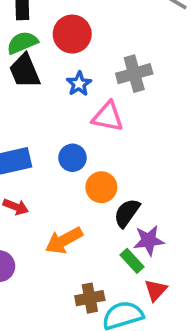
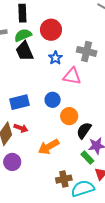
gray cross: (134, 74) -> (87, 51), turned 30

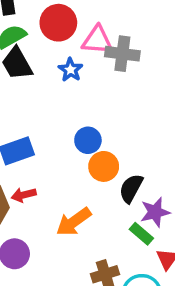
pink triangle: (72, 76) -> (97, 40), moved
blue circle: (53, 100) -> (88, 140), moved
red arrow: (21, 128) -> (24, 195), turned 152

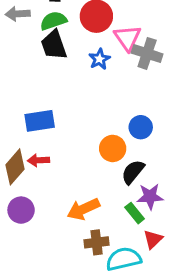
pink triangle: (97, 40) -> (127, 38), turned 40
blue circle: (88, 140) -> (141, 127), moved
orange arrow: (74, 222) -> (83, 209), moved

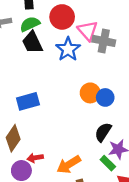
blue star: (99, 59) -> (68, 49), size x1.5
orange circle: (113, 148) -> (90, 93), moved
red arrow: (38, 160) -> (35, 158), moved

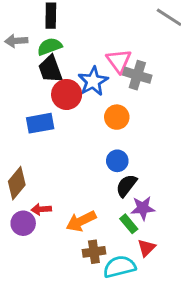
red circle: (62, 17) -> (67, 94), moved
orange circle: (90, 93) -> (117, 117), moved
blue circle: (105, 97) -> (117, 161), moved
blue rectangle: (28, 101) -> (40, 123), moved

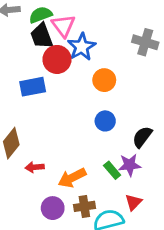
pink triangle: (119, 61) -> (63, 26), moved
gray cross: (137, 75) -> (145, 42), moved
black semicircle: (126, 186) -> (142, 137), moved
purple circle: (23, 223) -> (53, 208), moved
green rectangle: (129, 224) -> (112, 170), moved

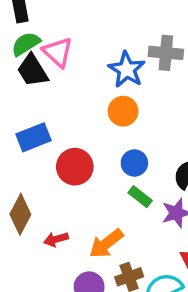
blue star: (82, 47) -> (127, 70), moved
red circle: (57, 59) -> (75, 167), moved
green rectangle: (112, 170) -> (140, 197), moved

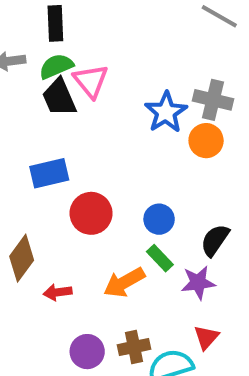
orange circle: (123, 111) -> (206, 141), moved
orange arrow: (106, 244) -> (124, 282), moved

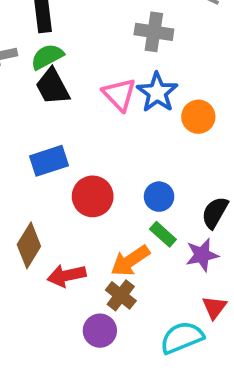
pink triangle: (91, 81) -> (119, 94), moved
gray cross: (213, 100) -> (154, 32), moved
red arrow: (58, 292) -> (67, 276), size x1.4
brown cross: (134, 347) -> (121, 295), moved, turned -36

